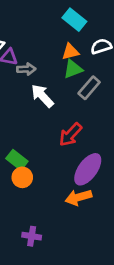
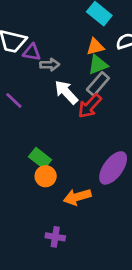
gray rectangle: (89, 88) -> (98, 84), moved
red arrow: (70, 135) -> (90, 106), moved
orange arrow: (78, 197) -> (77, 197), moved

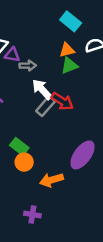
gray rectangle: (98, 84) -> (46, 106), moved
red arrow: (90, 106) -> (62, 101), turned -100

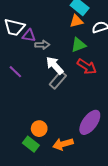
orange triangle: (67, 50) -> (76, 21), moved
red arrow: (62, 101) -> (87, 67), moved
green rectangle: (19, 147) -> (31, 144), moved

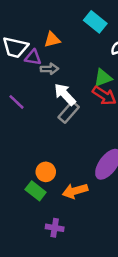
orange triangle: (76, 21) -> (52, 40), moved
green triangle: (78, 45) -> (103, 78), moved

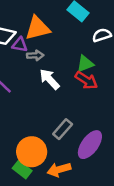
orange triangle: (52, 40) -> (38, 28), size x1.6
gray rectangle: (69, 112) -> (63, 129), moved
orange circle: (46, 172) -> (32, 152), size x1.6

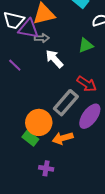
purple triangle: (20, 45) -> (28, 29), size x1.5
red arrow: (86, 80) -> (87, 84), moved
gray rectangle: (63, 129) -> (66, 103), size x1.4

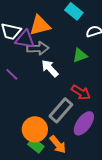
gray arrow: (42, 38) -> (38, 48), size x1.5
green rectangle: (30, 138) -> (36, 145), moved
orange arrow: (63, 138) -> (58, 144), turned -114

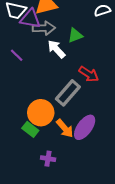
green triangle: (80, 55) -> (75, 35), moved
purple ellipse: (84, 123) -> (85, 127), moved
green rectangle: (36, 145) -> (30, 129), moved

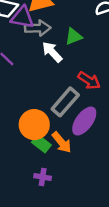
purple ellipse: (85, 127) -> (84, 121), moved
green rectangle: (30, 129) -> (41, 144), moved

